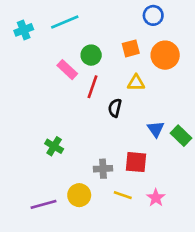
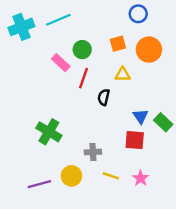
cyan cross: (24, 30) -> (21, 27), size x1.5
green cross: (54, 146) -> (49, 132), size x1.5
red square: (136, 162) -> (135, 140), moved

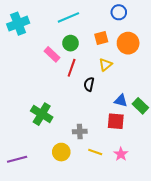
cyan line: (58, 20) -> (68, 17), moved
yellow triangle: (123, 75) -> (105, 65), turned -40
blue triangle: (141, 116) -> (121, 101), turned -40
purple line: (39, 184) -> (17, 159), moved

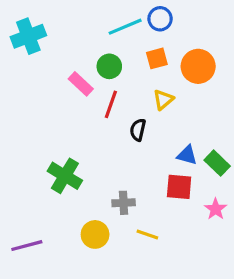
blue circle: (119, 12) -> (160, 19), moved
cyan line: (68, 17) -> (125, 27), moved
pink star: (121, 154) -> (216, 209), moved

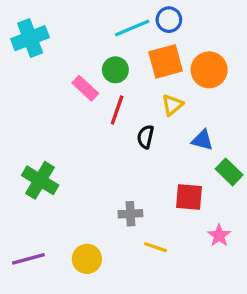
orange square: (157, 58) -> (166, 61), size x1.5
blue triangle: (187, 155) -> (202, 140), moved
green cross: (65, 176) -> (40, 180), moved
pink star: (216, 209) -> (219, 235), moved
yellow circle: (95, 234) -> (87, 259), moved

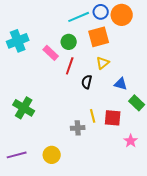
cyan cross: (30, 38) -> (18, 41), moved
orange circle: (209, 70) -> (122, 15), moved
yellow line: (156, 247) -> (93, 116), moved, turned 56

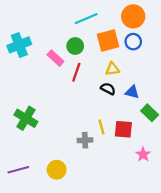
blue circle: (101, 12) -> (133, 42), moved
yellow triangle: (103, 63) -> (112, 69), turned 32
black semicircle: (87, 82) -> (108, 89), moved, turned 104

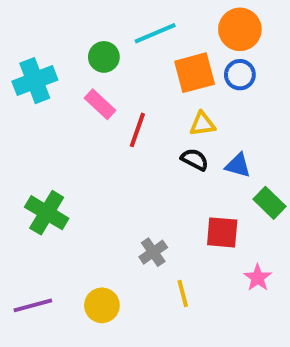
green circle: (75, 46) -> (104, 57), moved
yellow line: (101, 127) -> (183, 294), moved
gray cross: (85, 140) -> (153, 252), turned -32

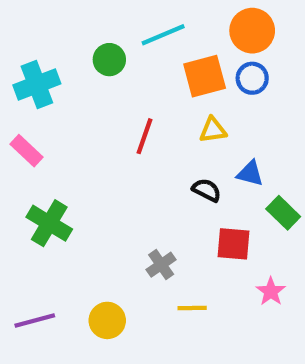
pink rectangle: (100, 104) -> (26, 151), moved
black semicircle: (195, 159) -> (207, 190), moved
yellow line: (183, 294) -> (192, 308), turned -76

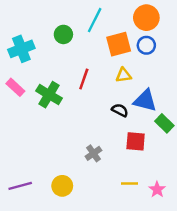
cyan line: (163, 35) -> (95, 20), turned -40
blue triangle: (250, 173) -> (145, 101), size x1.5
green cross: (49, 223) -> (49, 95), moved
pink star: (271, 291) -> (157, 189), moved
yellow line: (192, 308) -> (130, 183), moved

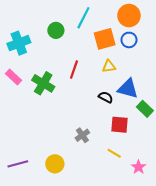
yellow line: (130, 183) -> (114, 153), moved, turned 32

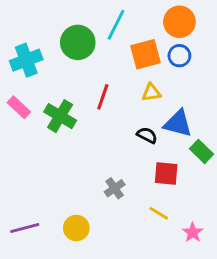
green circle: (56, 30) -> (78, 42), size x1.5

